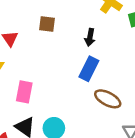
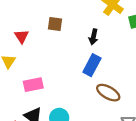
pink rectangle: (24, 92) -> (33, 85), turned 66

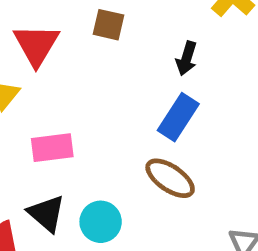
red triangle: (22, 36) -> (36, 45), size x1.5
brown ellipse: (108, 93) -> (170, 178), moved

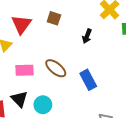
blue rectangle: (178, 117) -> (88, 80), moved, turned -66
brown ellipse: (170, 178) -> (56, 68), moved

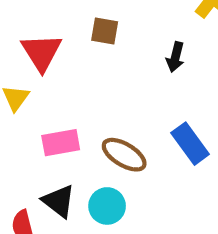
brown ellipse: (56, 68) -> (124, 155), moved

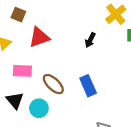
brown square: (105, 31) -> (18, 15), moved
red triangle: (42, 52) -> (39, 37), moved, turned 30

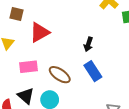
black arrow: (90, 40) -> (88, 44), moved

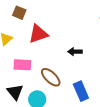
black arrow: (88, 44) -> (75, 52), moved, turned 64
blue rectangle: (93, 71) -> (81, 91), moved

